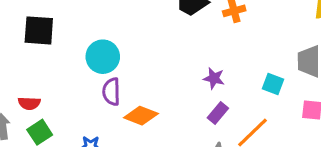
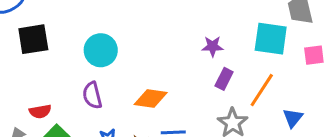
cyan square: (273, 84) -> (271, 39), size x1.6
purple semicircle: (111, 92) -> (92, 95), moved

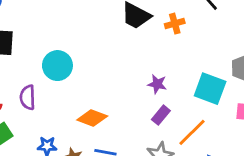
purple semicircle: (92, 95) -> (28, 97), moved

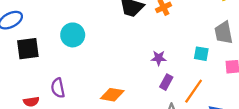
cyan circle: (57, 66) -> (73, 35), moved
cyan square: (210, 89) -> (201, 54), size x0.6

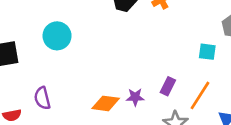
purple star: (159, 58) -> (135, 97), moved

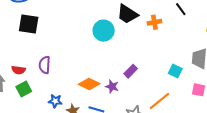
cyan circle: (57, 36) -> (104, 31), moved
purple rectangle: (168, 86) -> (131, 71), moved

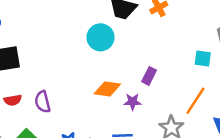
red semicircle: (19, 70) -> (13, 100), moved
orange diamond: (89, 84) -> (107, 89), moved

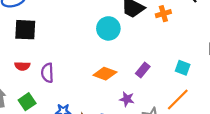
cyan square: (203, 58) -> (183, 68), moved
purple star: (133, 102) -> (127, 99), moved

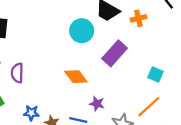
purple rectangle: (143, 70) -> (115, 53), moved, size x1.6
orange diamond: (105, 74) -> (76, 77), turned 30

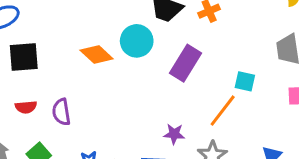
orange diamond: (76, 77) -> (97, 55), moved
orange line: (149, 107) -> (223, 111), moved

